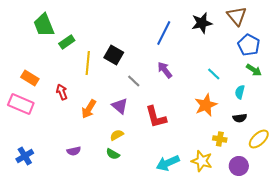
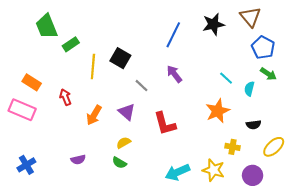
cyan semicircle: (240, 92) -> (249, 89), moved

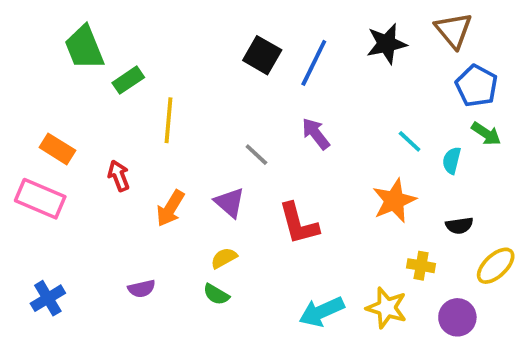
black square: (120, 58) -> (262, 55), moved

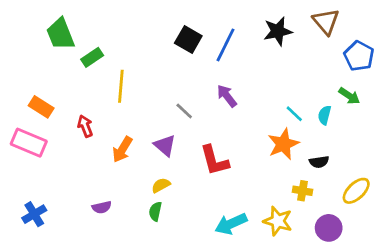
blue pentagon: (477, 86) -> (359, 56), moved
cyan line: (410, 141) -> (294, 114), moved
black semicircle: (459, 226) -> (319, 162), moved
green semicircle: (216, 294) -> (155, 211), turned 72

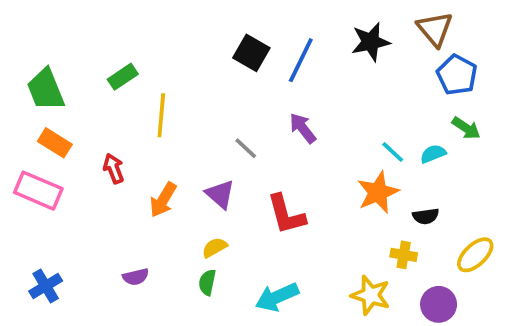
green trapezoid: (60, 34) -> (46, 90), moved
blue pentagon: (359, 56) -> (457, 75), moved
cyan semicircle: (325, 115) -> (433, 154), turned 54
cyan arrow: (231, 224) -> (277, 297), moved

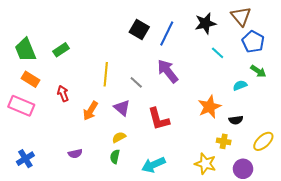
green rectangle: (123, 77) -> (61, 50), moved
yellow line: (161, 115) -> (106, 74), moved
purple arrow: (303, 128) -> (168, 71), size x1.4
cyan line: (393, 152) -> (218, 53), moved

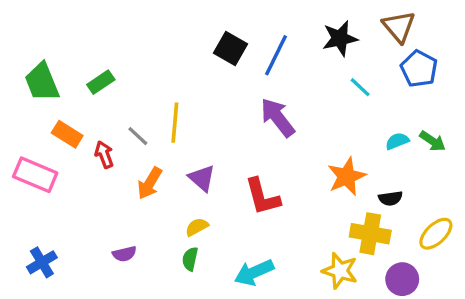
green arrow: (258, 71) -> (433, 141), moved
orange rectangle: (30, 79) -> (67, 134), moved
gray line: (136, 82) -> (138, 136), moved
yellow cross: (224, 141) -> (370, 234), size x1.6

